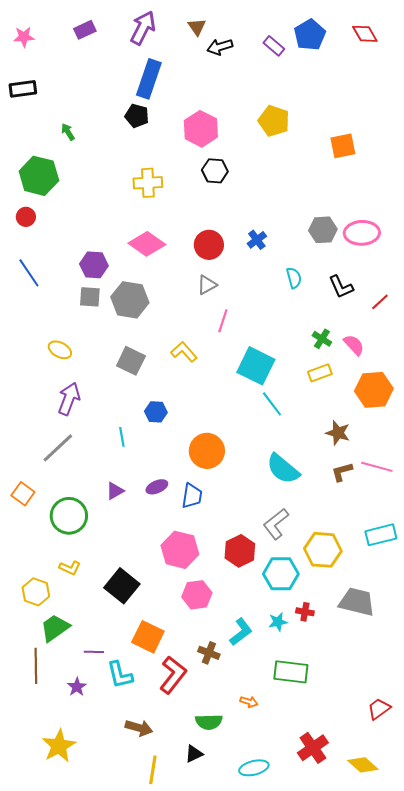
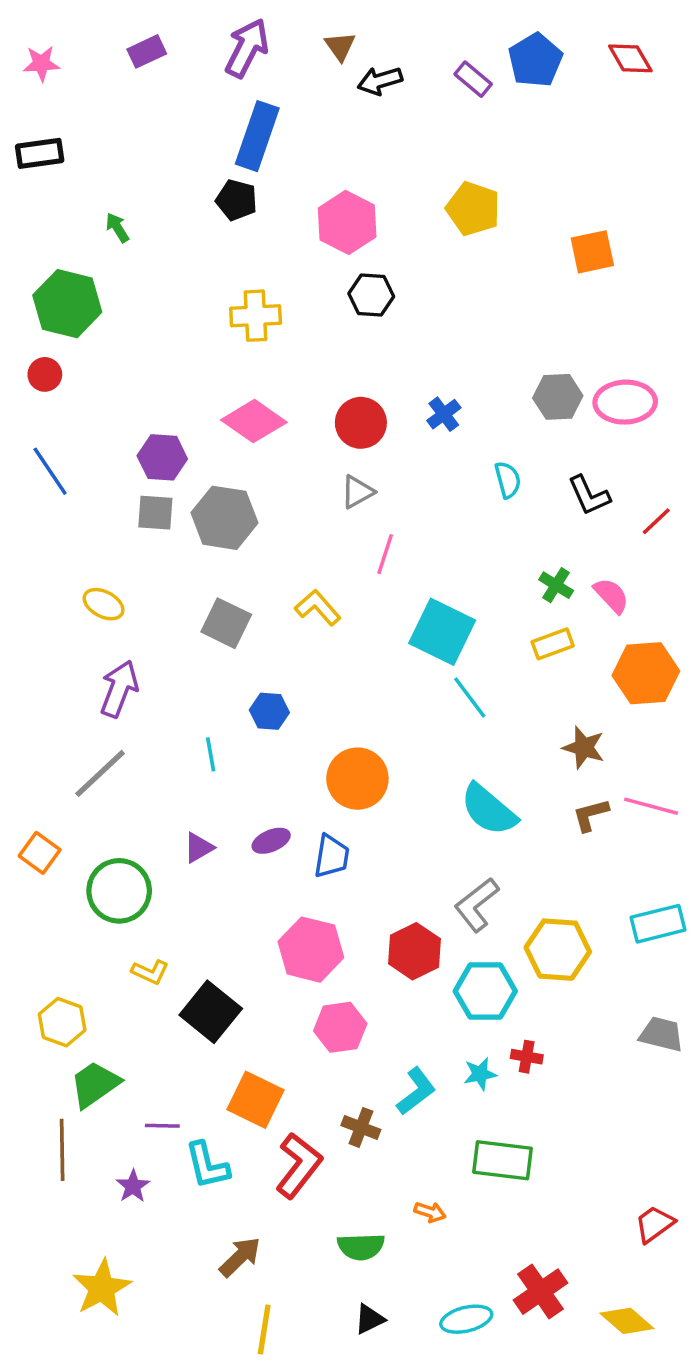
yellow L-shape: (70, 568) -> (150, 972), moved
gray trapezoid: (357, 602) -> (661, 1034), moved, size x0.7
brown arrow: (139, 728) -> (240, 1257), turned -60
black triangle: (194, 754) -> (370, 1319), moved
cyan ellipse: (254, 768) -> (466, 1319), moved

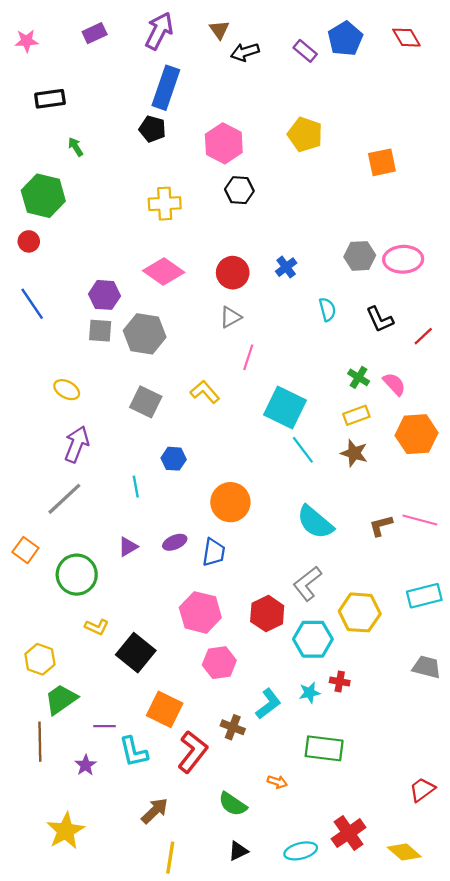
black rectangle: (40, 153) -> (50, 99), moved
brown star: (584, 747) -> (354, 453), moved
green semicircle: (361, 1247) -> (233, 804), turned 36

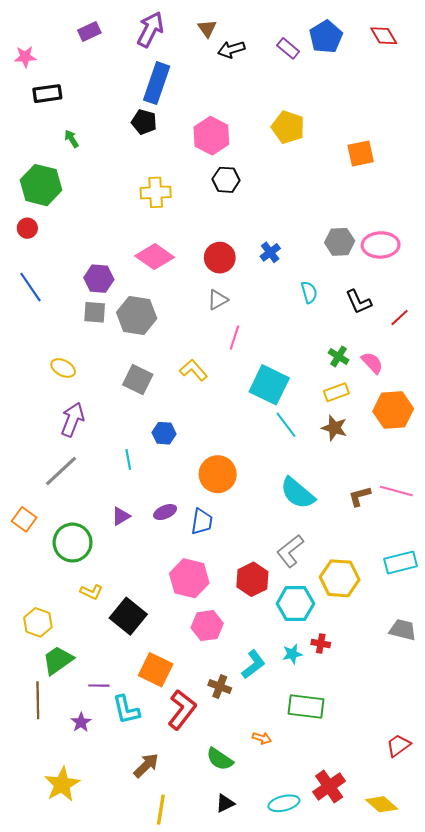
pink star: (27, 41) -> (25, 57), moved

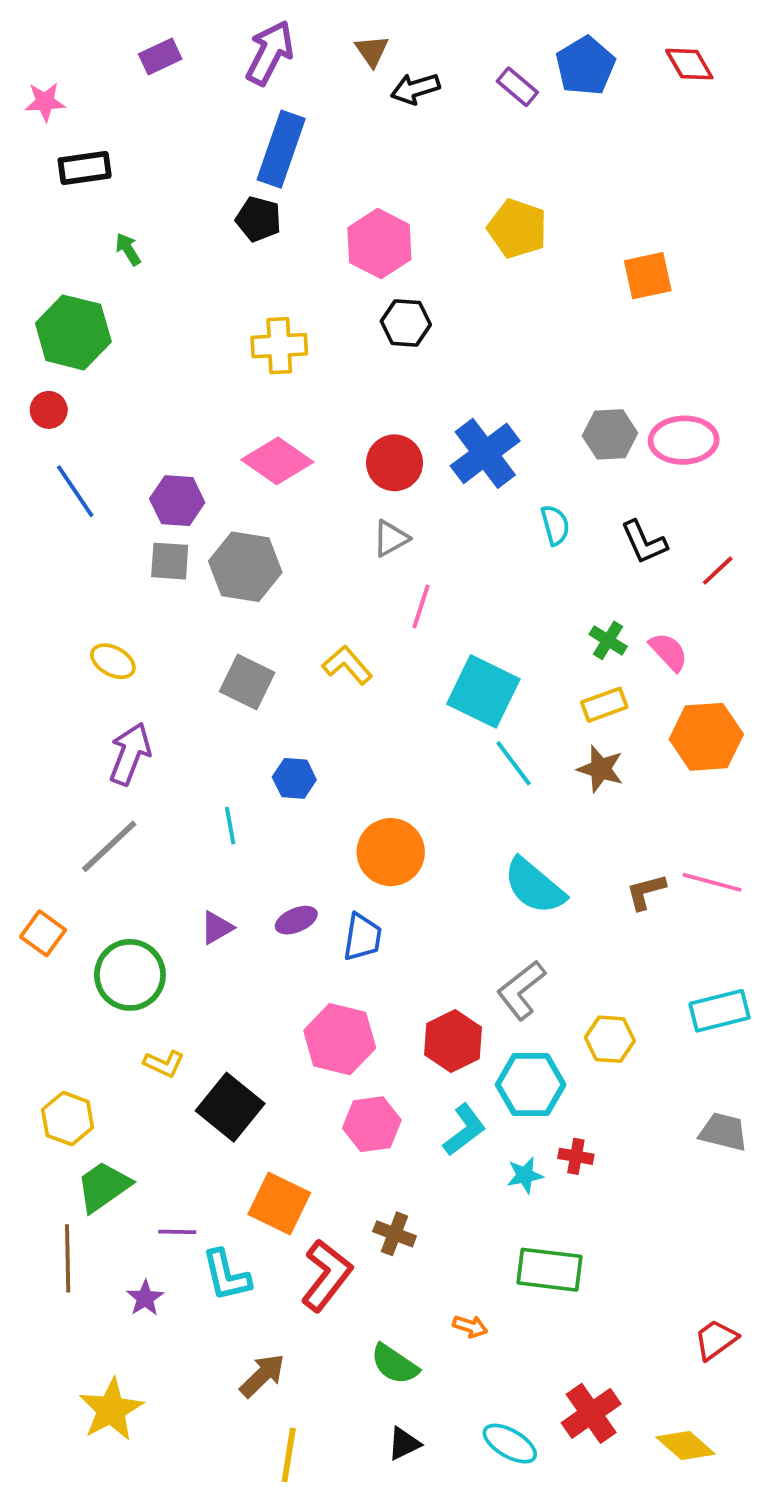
blue cross: (270, 252) -> (485, 453), size x1.8
blue line: (30, 287) -> (75, 491), moved
yellow hexagon: (340, 578) -> (610, 1039), size x0.7
cyan L-shape: (253, 664) -> (464, 1130), moved
cyan ellipse: (284, 803) -> (510, 1444), turned 44

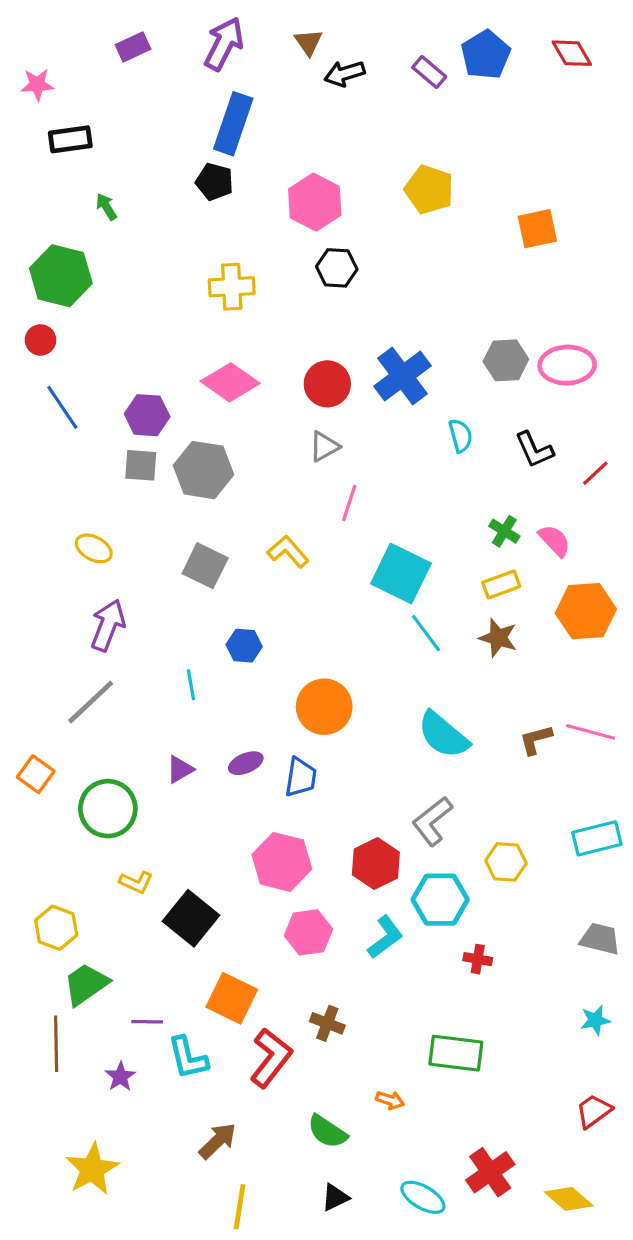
cyan star: (525, 1175) -> (595, 1020), moved

